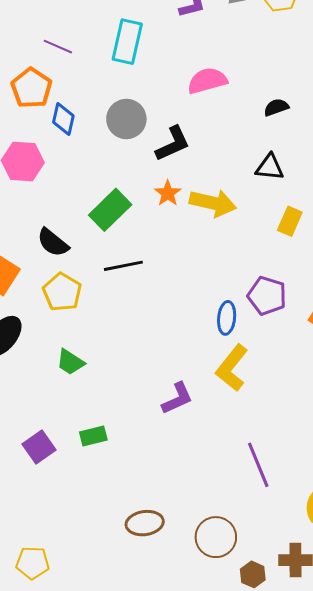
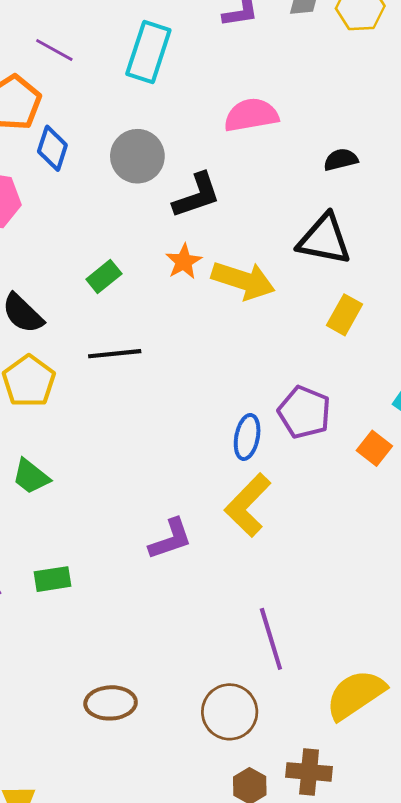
black triangle: (270, 167) -> (324, 239), size x1.4
green rectangle: (110, 210) -> (104, 277), size x0.6
brown circle: (216, 537) -> (230, 712), moved

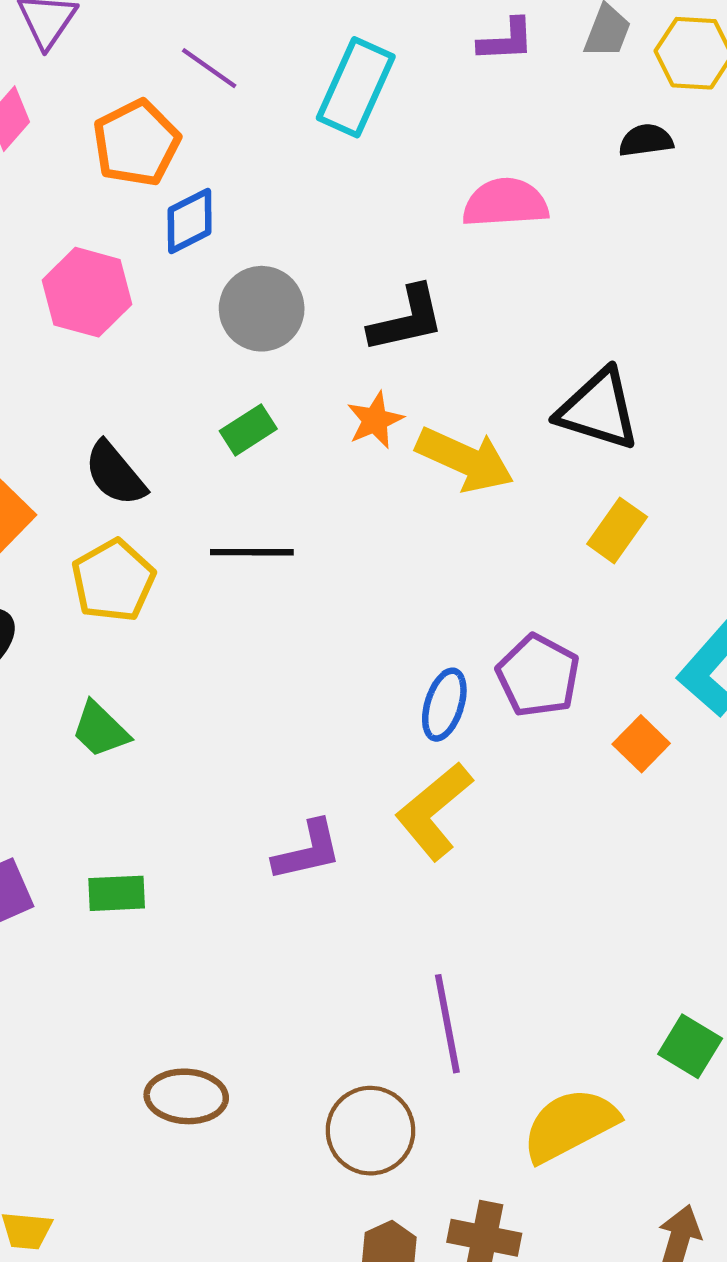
blue diamond: (52, 148) -> (190, 221), turned 39
gray circle: (137, 156) -> (262, 309), moved
black semicircle: (341, 160) -> (646, 140), moved

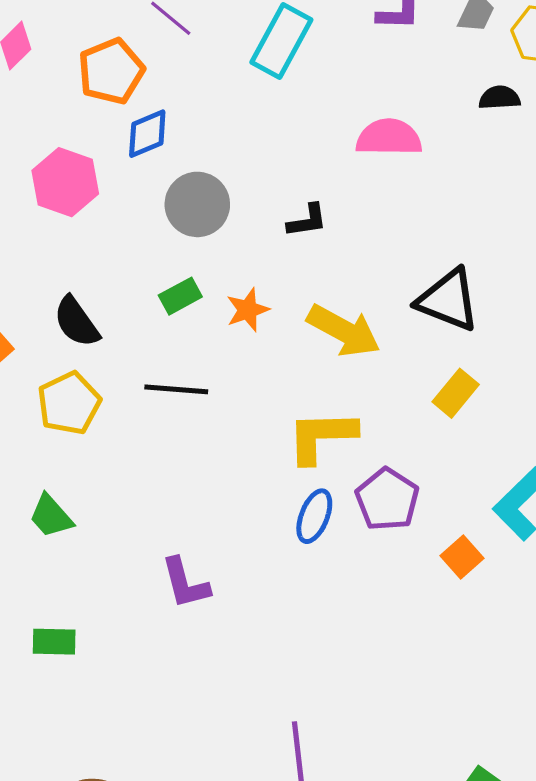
black L-shape: (407, 319) -> (307, 221), size x0.7
orange star: (375, 420) -> (248, 310), moved
yellow L-shape: (434, 811) -> (322, 436), moved, turned 34
purple L-shape: (307, 851) -> (185, 583), moved, turned 84

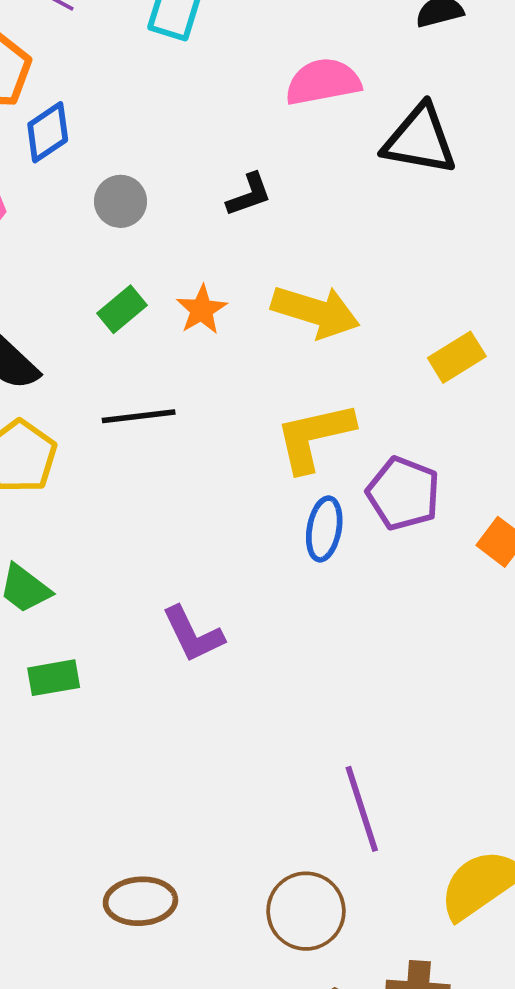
gray circle: (197, 204) -> (121, 201), size x0.7
black triangle: (448, 300) -> (420, 140), moved
yellow rectangle: (456, 393) -> (457, 357), turned 30
green rectangle: (54, 642) -> (54, 678), moved

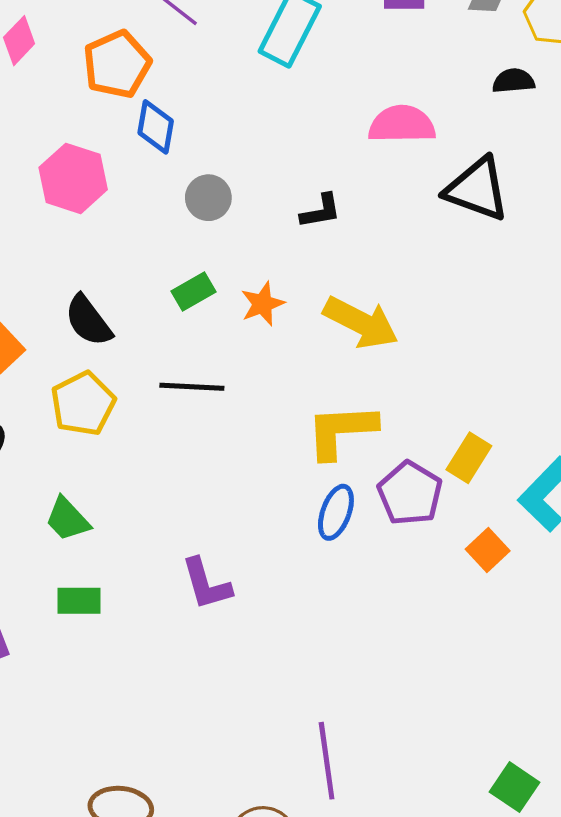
blue diamond: (48, 132) -> (156, 127), turned -56
yellow rectangle: (457, 357) -> (469, 458), moved, turned -36

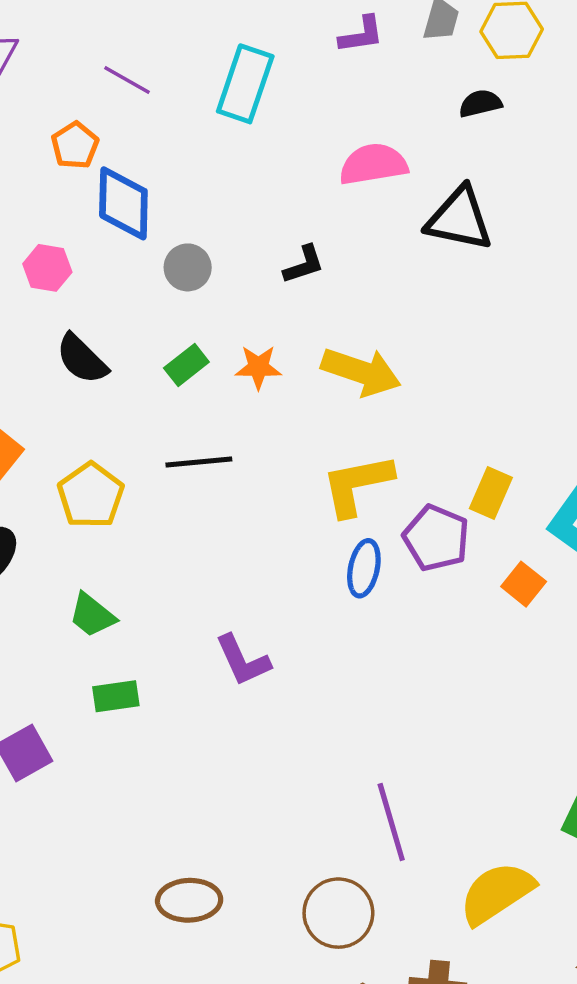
orange pentagon: (117, 64) -> (75, 145), size x0.7
blue diamond: (156, 127) -> (123, 203), size x1.4
pink hexagon: (73, 178) -> (47, 268), size x0.7
orange star: (262, 304) -> (258, 367), turned 30
black semicircle: (88, 321) -> (82, 359), moved

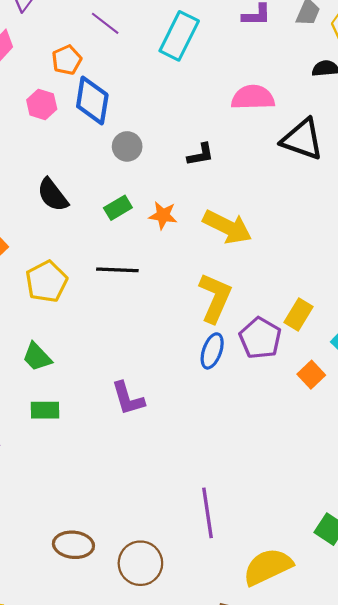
pink hexagon: (47, 268) -> (42, 104), moved
yellow L-shape: (357, 485) -> (215, 298), turned 117
brown circle: (338, 913) -> (140, 563), moved

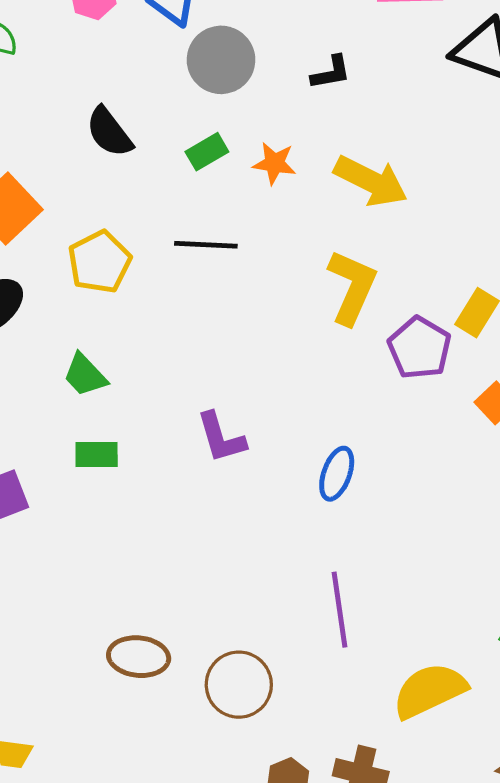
gray circle: (127, 146) -> (221, 60), size x1.5
blue ellipse: (212, 351) -> (337, 474), moved

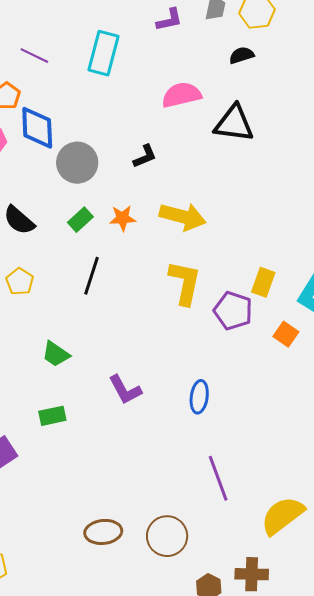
black line: (206, 245) -> (92, 276), turned -63
yellow pentagon: (99, 262) -> (20, 282), moved, size x0.7
green trapezoid: (85, 375) -> (56, 354), moved

